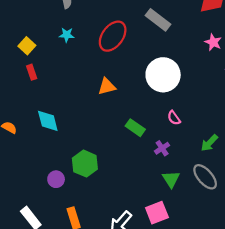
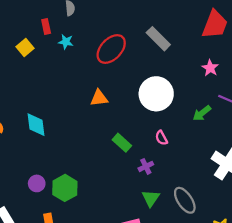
red rectangle: (32, 72) -> (46, 26), moved
green arrow: (209, 143) -> (202, 113), moved
green hexagon: (85, 164) -> (65, 188), moved

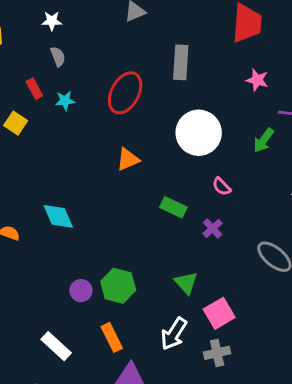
gray rectangle: (158, 39) -> (181, 62), turned 65
green triangle: (151, 198) -> (186, 283), moved

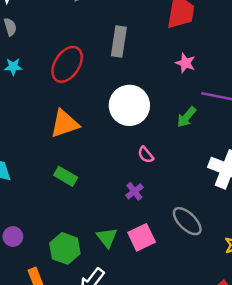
orange triangle: (128, 159) -> (65, 124), size x1.4
green rectangle: (173, 207) -> (66, 176), moved
green hexagon: (118, 286) -> (65, 248), moved
pink square: (219, 313) -> (142, 237), moved

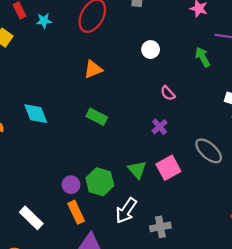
white circle: (129, 105) -> (151, 50), size x0.5
green arrow: (186, 117) -> (203, 57), turned 114
orange triangle: (65, 124) -> (93, 69), size x0.7
purple circle: (13, 237) -> (71, 185), moved

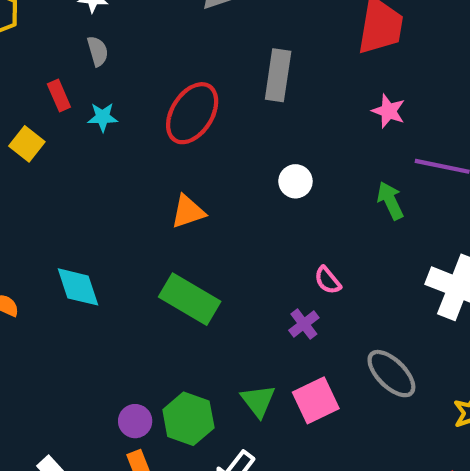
pink semicircle: (168, 93) -> (328, 280), moved
green rectangle: (97, 117) -> (190, 299), size x1.5

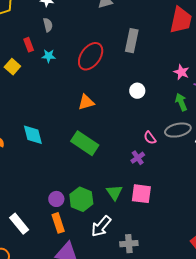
pink star: (389, 111) -> (181, 72), moved
gray ellipse: (391, 374) -> (178, 130), moved, turned -60
pink square: (316, 400) -> (141, 194), turned 30

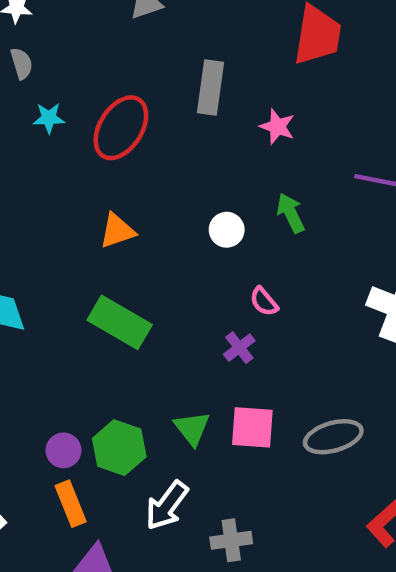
cyan star: (49, 56) -> (49, 118), moved
pink star: (181, 72) -> (277, 127), moved
white circle: (137, 91) -> (227, 230), moved
green arrow: (181, 102) -> (291, 213), moved
gray ellipse: (178, 130) -> (333, 437), moved

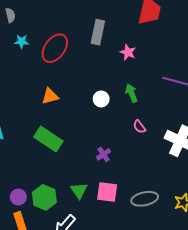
pink semicircle: (264, 302) -> (139, 127), moved

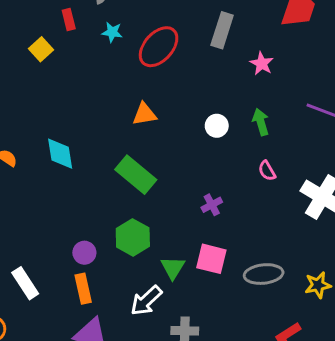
green triangle: (79, 191) -> (173, 268), moved
green hexagon: (44, 197) -> (133, 237), moved

